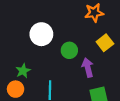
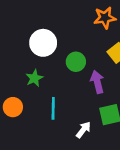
green star: (23, 71) -> (34, 78), moved

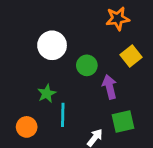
green star: (34, 78) -> (47, 93), moved
orange circle: (13, 107) -> (27, 127), moved

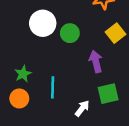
green circle: (87, 65) -> (70, 33), moved
green star: (47, 93) -> (23, 74), moved

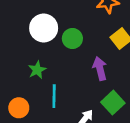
green star: (23, 74) -> (37, 70), moved
green square: (108, 94) -> (113, 103), turned -30

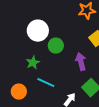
green circle: (72, 38) -> (56, 46), moved
cyan line: (54, 96) -> (46, 83), turned -66

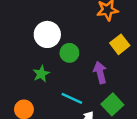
cyan line: (46, 83) -> (72, 98), moved

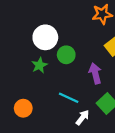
green star: (41, 74) -> (39, 65), moved

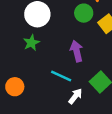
green circle: (66, 55) -> (84, 13), moved
purple arrow: (95, 73) -> (77, 51), moved

